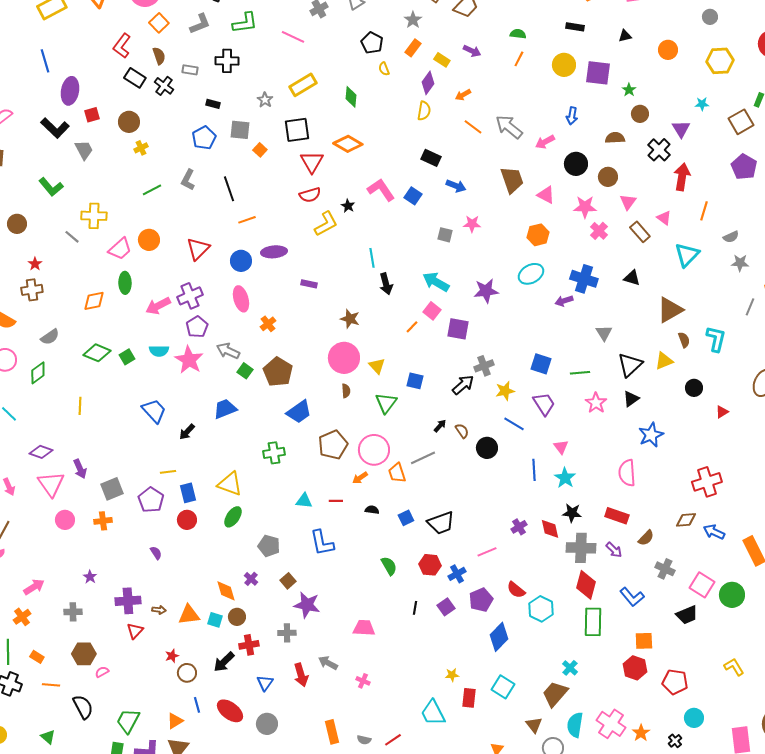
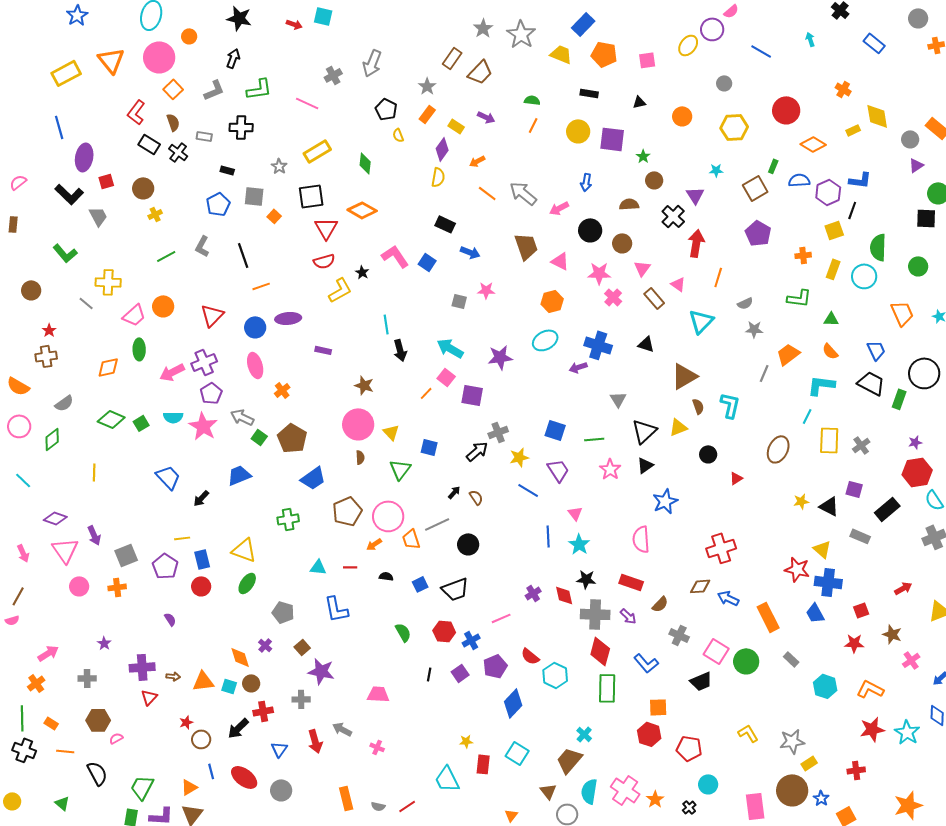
black circle: (487, 448) -> (468, 544), moved

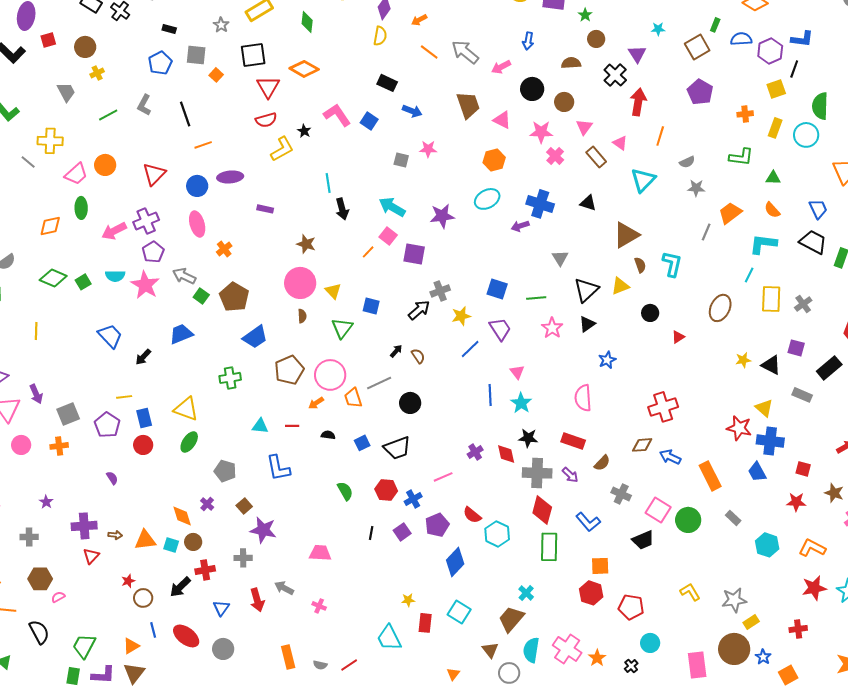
gray trapezoid: (98, 216) -> (66, 92), moved
blue line: (528, 490) -> (470, 349), turned -75
blue star: (665, 501) -> (607, 360), size x0.7
red square: (861, 610) -> (803, 469), turned 35

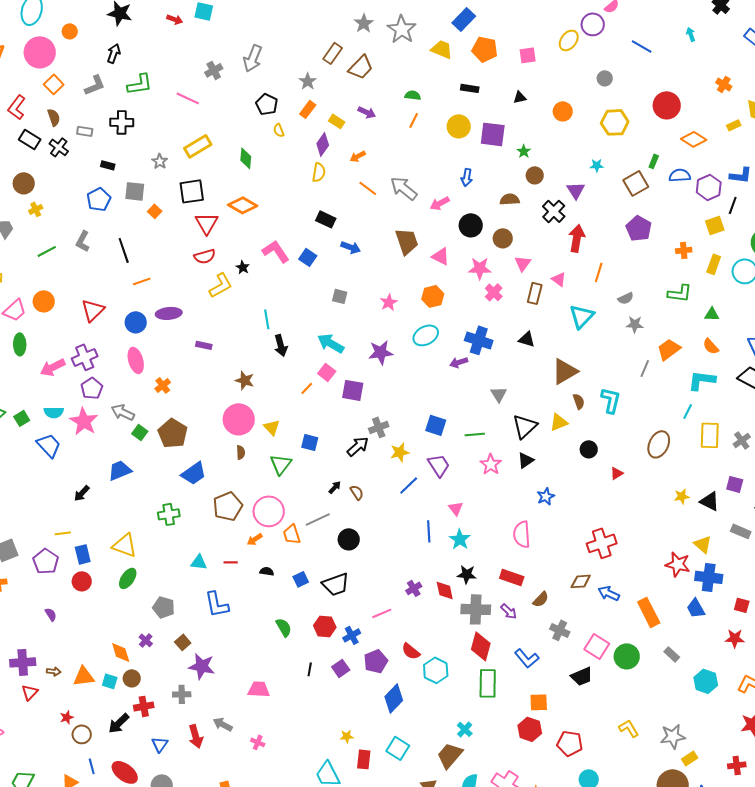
pink star: (428, 149) -> (389, 302), moved, turned -30
brown rectangle: (596, 157) -> (535, 293), turned 55
blue trapezoid: (110, 336) -> (49, 445), moved

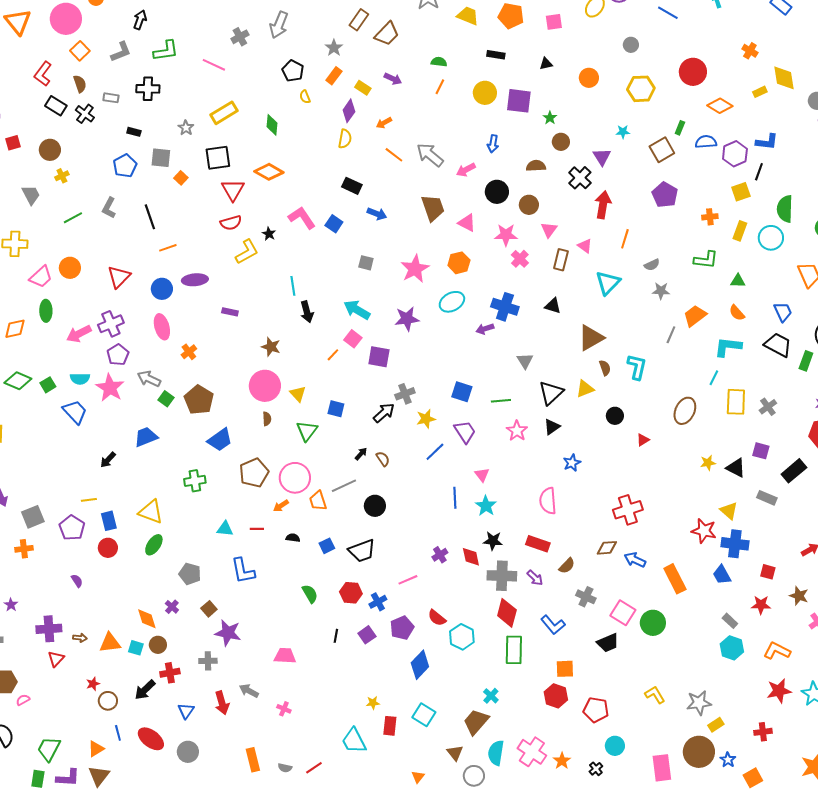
pink star: (389, 302) -> (415, 269), size x1.6
gray rectangle: (672, 654) -> (730, 621), moved

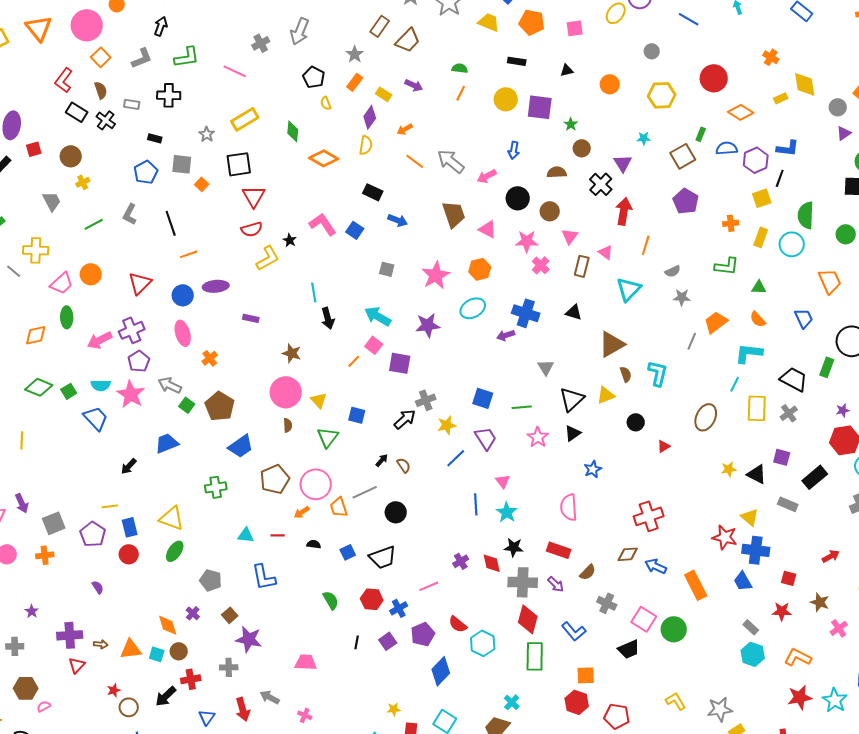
orange diamond: (269, 172) -> (324, 158), moved
black trapezoid: (778, 345) -> (794, 379), moved

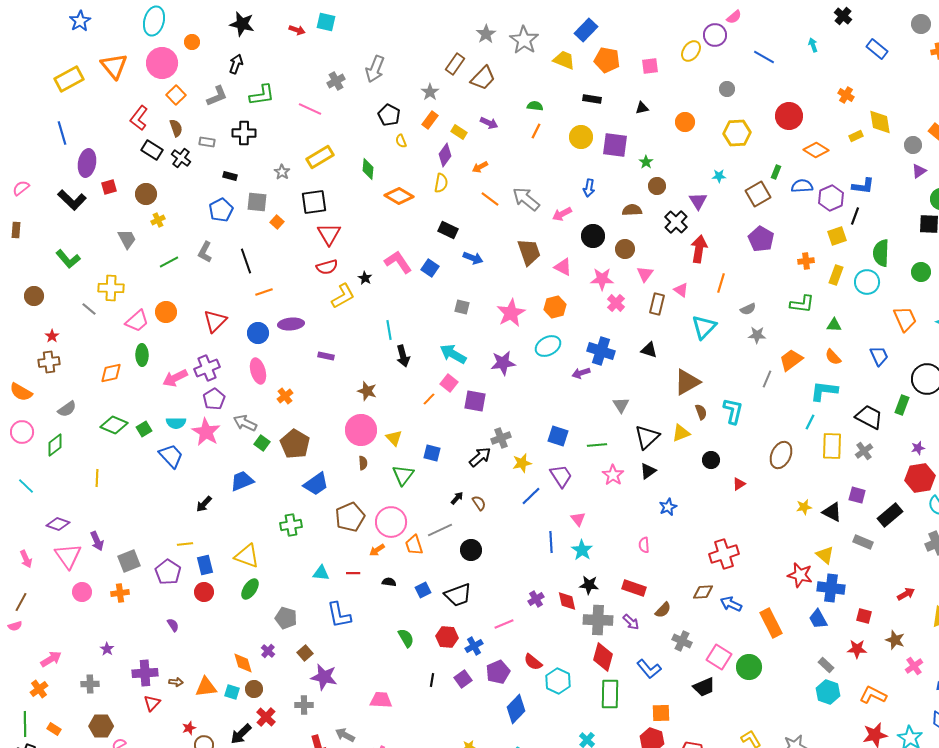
pink semicircle: (569, 507) -> (644, 545), size x0.6
red cross: (191, 679) -> (266, 717), turned -36

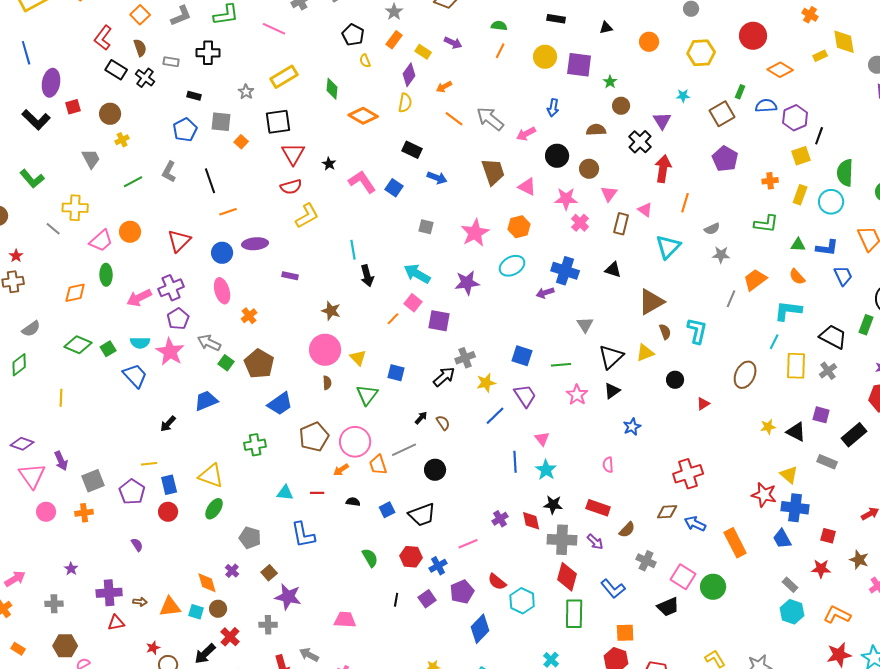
blue L-shape: (863, 186) -> (827, 248), moved
black star: (365, 278) -> (329, 164), moved
red triangle: (152, 703) -> (116, 623), turned 36

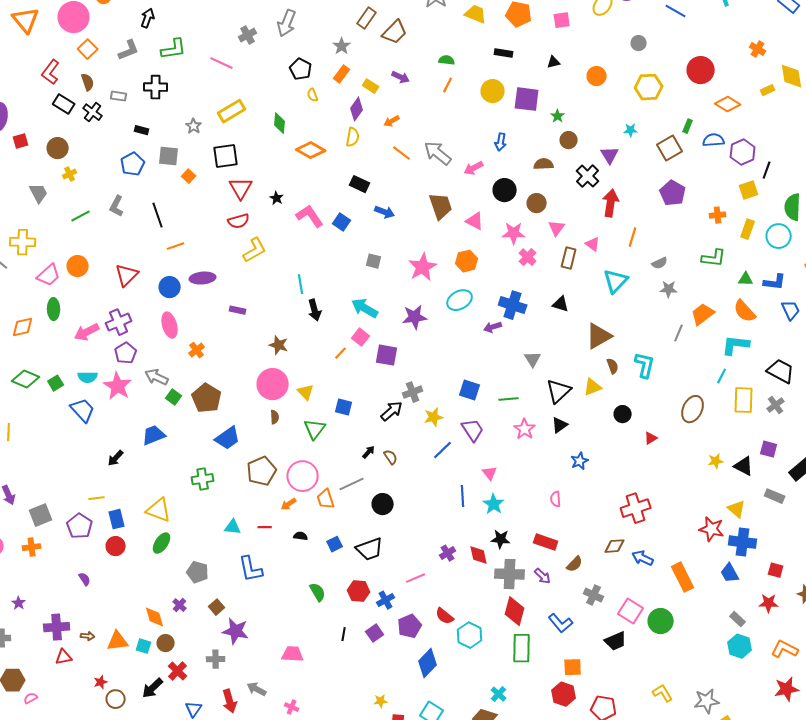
orange semicircle: (797, 277) -> (745, 311), size x1.4

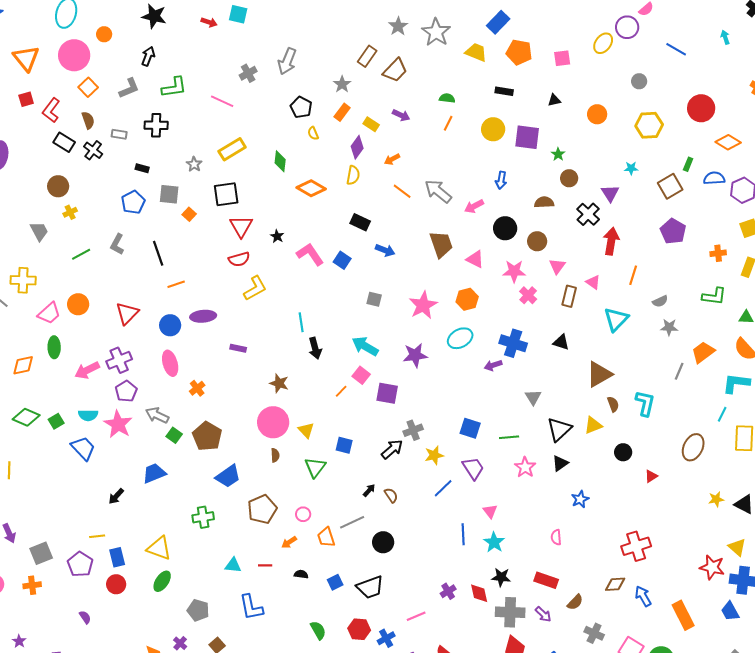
red square: (21, 141) -> (26, 99), moved
pink circle: (303, 476) -> (303, 514), size x0.5
blue arrow: (643, 558) -> (643, 596), turned 35

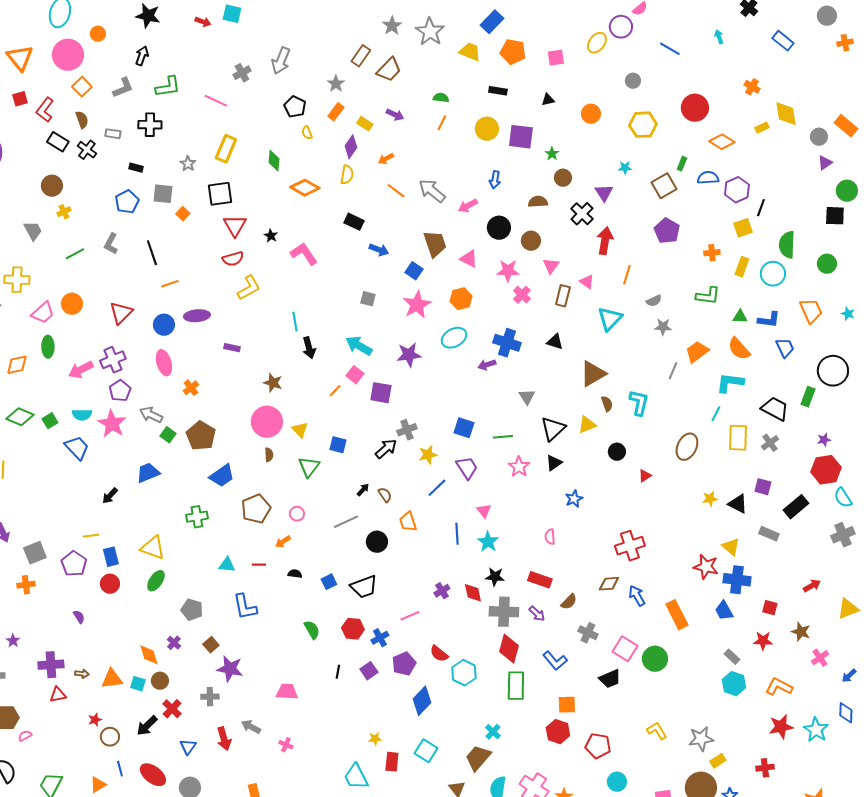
yellow rectangle: (232, 149) -> (226, 149), turned -36
blue square: (342, 260) -> (414, 271), moved
orange trapezoid: (326, 537) -> (408, 522), moved

